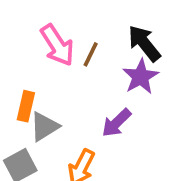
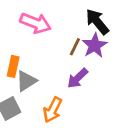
pink arrow: (57, 45) -> (35, 23), turned -36
brown line: (91, 54) -> (75, 47), moved

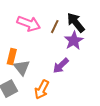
brown line: (75, 47) -> (55, 27), moved
gray triangle: (26, 81) -> (22, 68), turned -36

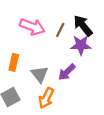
purple star: (74, 41) -> (81, 45), turned 30
gray triangle: (22, 68) -> (40, 74), moved

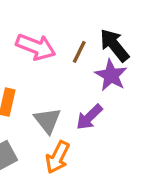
purple star: (81, 45) -> (111, 75), turned 30

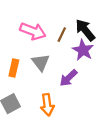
gray triangle: (47, 120) -> (41, 62), moved
orange arrow: (58, 157) -> (47, 105), turned -35

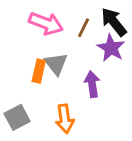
orange rectangle: (14, 68) -> (39, 71), moved
purple arrow: (68, 78) -> (92, 84), turned 126

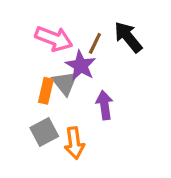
purple star: (111, 48) -> (81, 66), moved
gray square: (17, 117) -> (44, 132), moved

